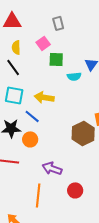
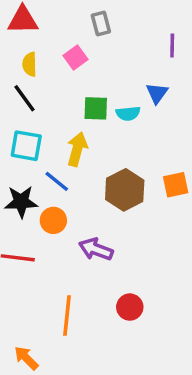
green square: (56, 59) -> (96, 108), moved
yellow arrow: (44, 97) -> (77, 149), turned 96
brown hexagon: (83, 133) -> (125, 190), moved
purple arrow: (52, 168) -> (96, 249), moved

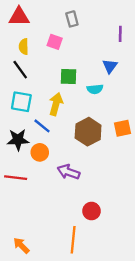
pink square: (75, 57) -> (55, 42), turned -35
cyan semicircle: (128, 113) -> (95, 89), moved
orange line: (67, 316) -> (73, 240), moved

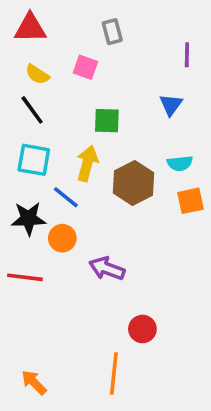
yellow semicircle: (24, 47) -> (37, 74), turned -56
cyan semicircle: (95, 89) -> (180, 163), moved
brown hexagon: (88, 132) -> (134, 183), moved

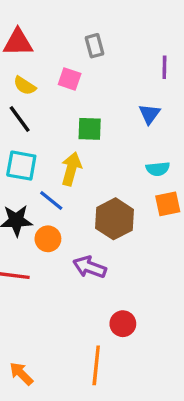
brown hexagon: (134, 183) -> (115, 219), moved

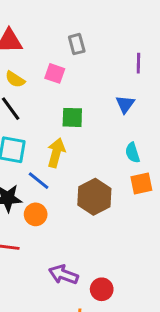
cyan semicircle: (158, 169) -> (133, 153), turned 78
purple arrow: (90, 267) -> (64, 275), moved

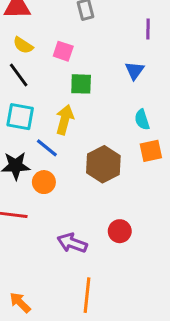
pink square: (55, 73) -> (63, 51), moved
red circle: (102, 289) -> (120, 231), moved

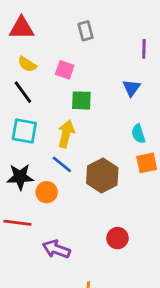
blue line: (47, 148) -> (62, 164), moved
purple arrow: (72, 243) -> (56, 249), moved

